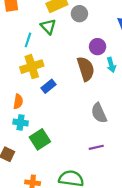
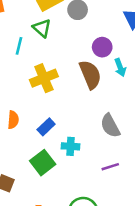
yellow cross: (32, 67) -> (44, 78), moved
blue rectangle: (48, 86) -> (46, 127), moved
cyan cross: (21, 122) -> (70, 146), moved

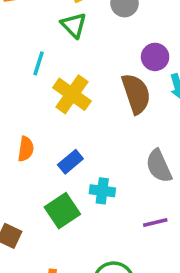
cyan line: (19, 46) -> (39, 63), moved
yellow cross: (44, 78) -> (72, 94), turned -36

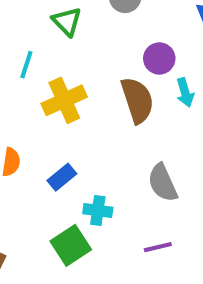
yellow cross: (72, 94) -> (64, 100), turned 30
green square: (62, 211) -> (71, 245), moved

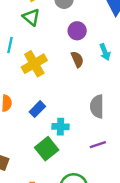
purple circle: (159, 58) -> (77, 31), moved
brown semicircle: (137, 100) -> (77, 59), size x0.6
gray semicircle: (163, 183) -> (97, 106), turned 30

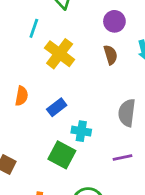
yellow cross: (34, 64) -> (60, 54), turned -30
green square: (47, 149) -> (62, 155), turned -30

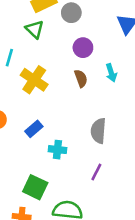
green square: (62, 155) -> (35, 187), moved
purple line: (122, 158) -> (96, 172), turned -48

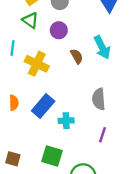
purple circle: (83, 48) -> (59, 30), moved
cyan arrow: (111, 73) -> (102, 47), size x1.5
blue rectangle: (34, 129) -> (43, 106), size x1.5

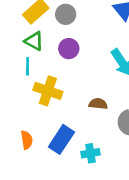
cyan line: (13, 48) -> (28, 66), moved
brown semicircle: (77, 56) -> (98, 104), moved, turned -48

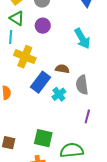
blue rectangle: (61, 139) -> (41, 82), moved
cyan cross: (90, 153) -> (59, 94), moved, turned -32

